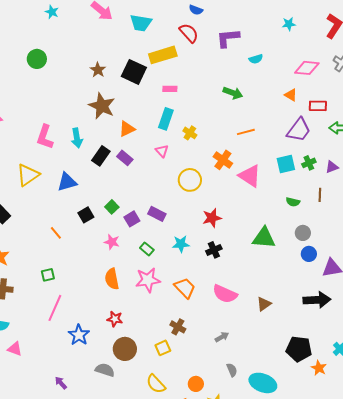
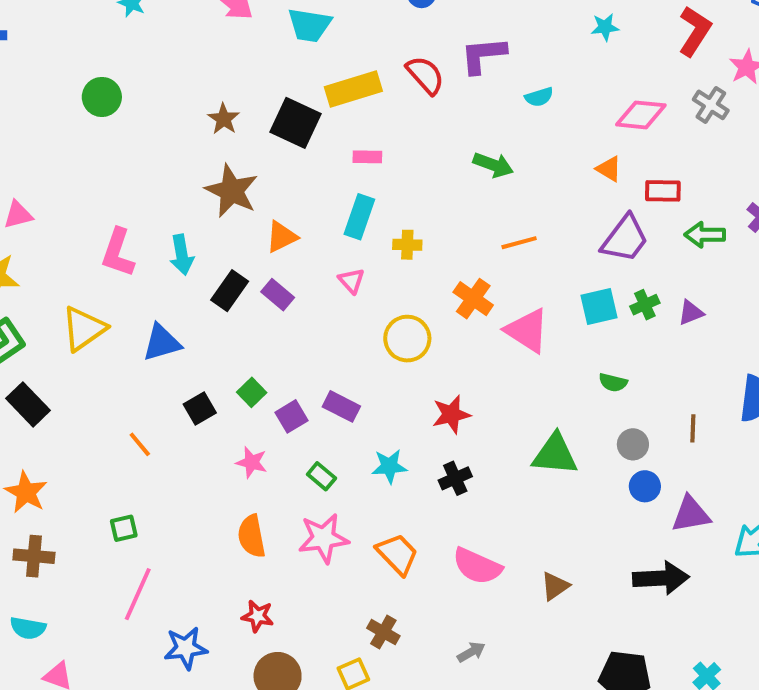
red semicircle: (189, 33) -> (425, 75), moved
yellow cross: (190, 133) -> (407, 245), turned -32
brown line: (320, 195) -> (693, 428), moved
blue star: (79, 335) -> (186, 648), turned 30

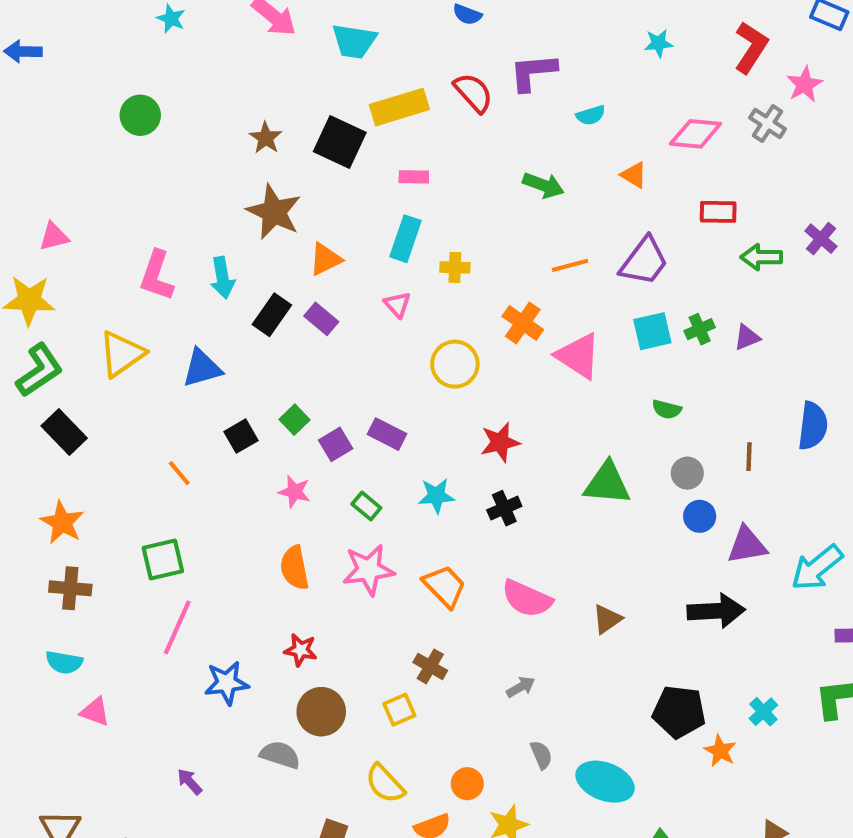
orange triangle: (609, 169) -> (634, 175), moved
purple trapezoid: (625, 239) -> (644, 261), moved
green square: (124, 528) -> (163, 559), size x1.5

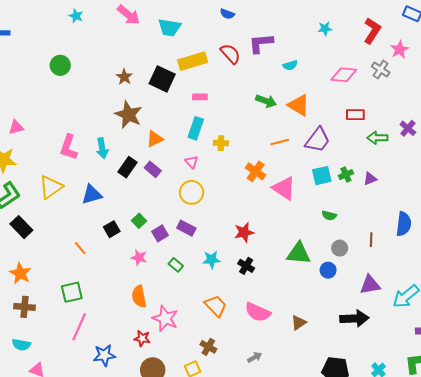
orange triangle: (634, 175) -> (299, 105), moved, size x1.6
yellow circle: (455, 364) -> (192, 192), moved
black cross: (504, 508) -> (246, 266), turned -35
blue circle: (700, 516) -> (328, 270), moved
pink star: (369, 570) -> (165, 318), moved, turned 30

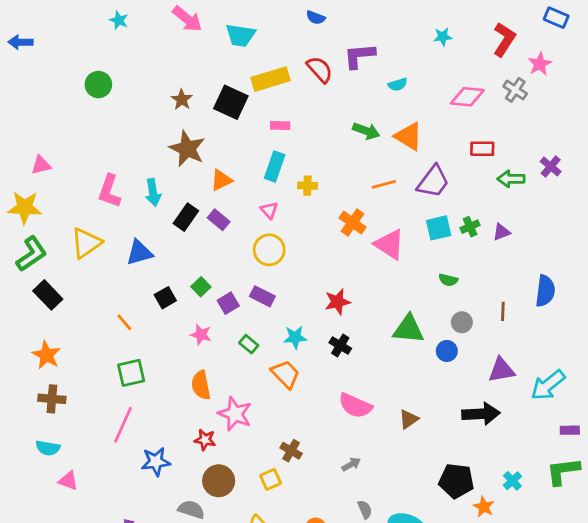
green square: (72, 292) -> (131, 373), moved
orange trapezoid: (216, 306) -> (286, 374), moved

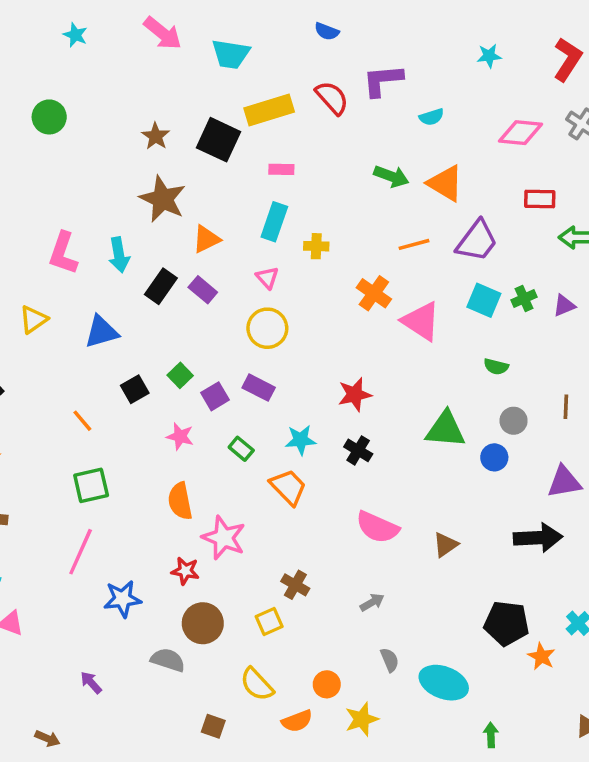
cyan square: (439, 228) -> (484, 300), turned 36
yellow triangle: (86, 243) -> (33, 319), size x0.7

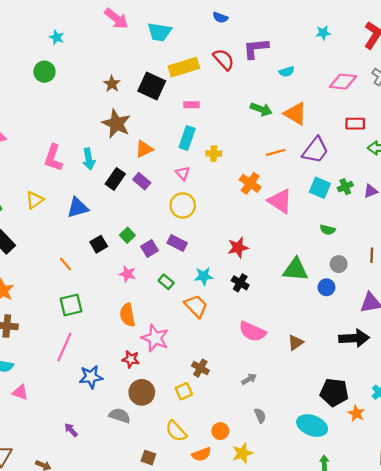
cyan star: (75, 35) -> (57, 37), moved
cyan ellipse: (444, 683) -> (312, 426), moved

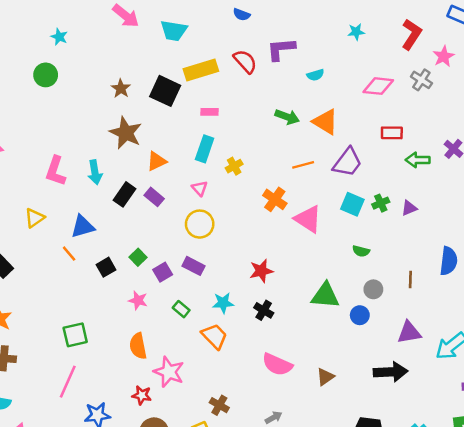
yellow cross: (214, 153) -> (234, 166), turned -32
orange line: (65, 264) -> (69, 254), moved

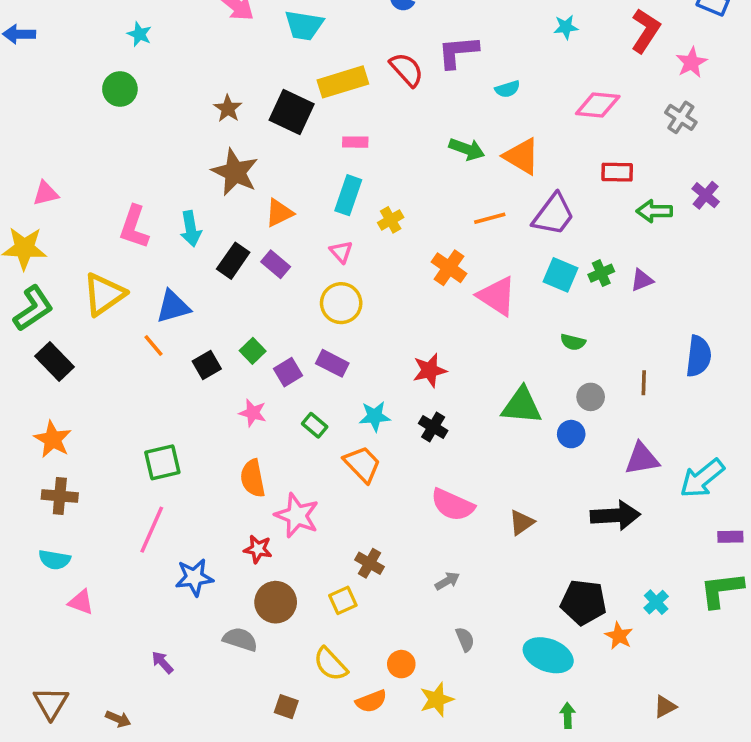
gray cross: (421, 80) -> (681, 117), moved
yellow triangle: (35, 218) -> (104, 294), size x1.5

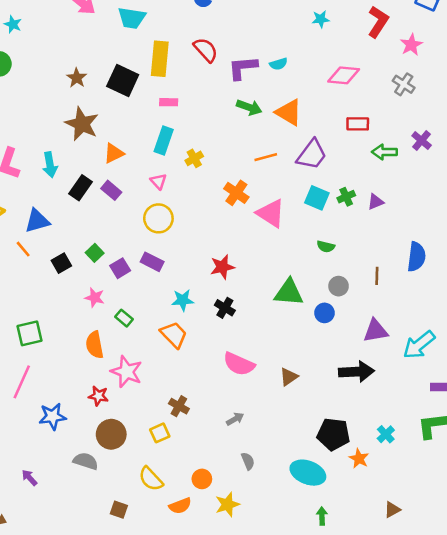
purple L-shape: (458, 52) -> (243, 68), moved
yellow rectangle: (343, 82) -> (160, 59), turned -68
green rectangle: (315, 425) -> (124, 318), moved

